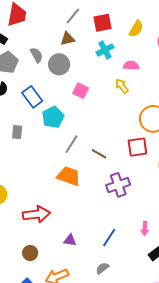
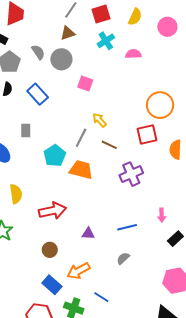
yellow arrow: (122, 86) -> (99, 120), moved
cyan pentagon: (53, 117) -> (55, 156), moved
blue line: (109, 238) -> (127, 227), turned 48

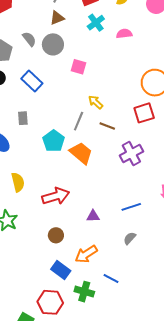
orange trapezoid: (81, 170) -> (81, 153), turned 30

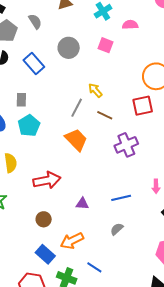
gray circle: (53, 44) -> (69, 48), moved
pink square: (79, 67) -> (106, 45), moved
cyan pentagon: (54, 141) -> (29, 126), moved

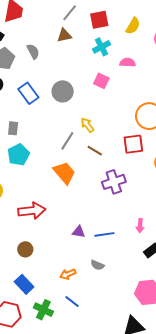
gray circle: (69, 48) -> (63, 91), moved
purple triangle: (82, 204) -> (79, 232), moved
gray semicircle: (117, 229) -> (97, 265), turned -120
orange arrow: (72, 241) -> (68, 274), moved, size x0.7

